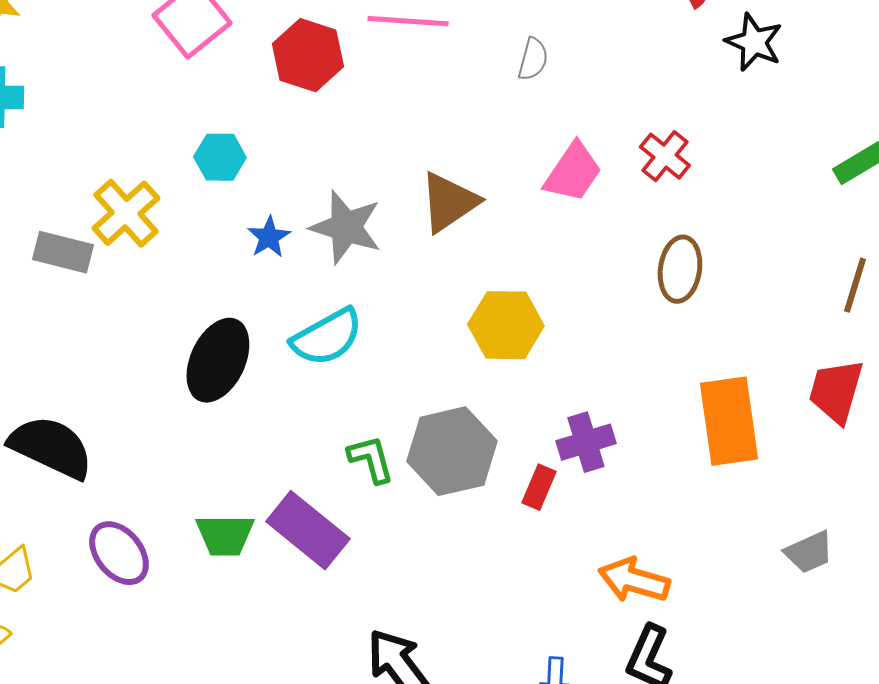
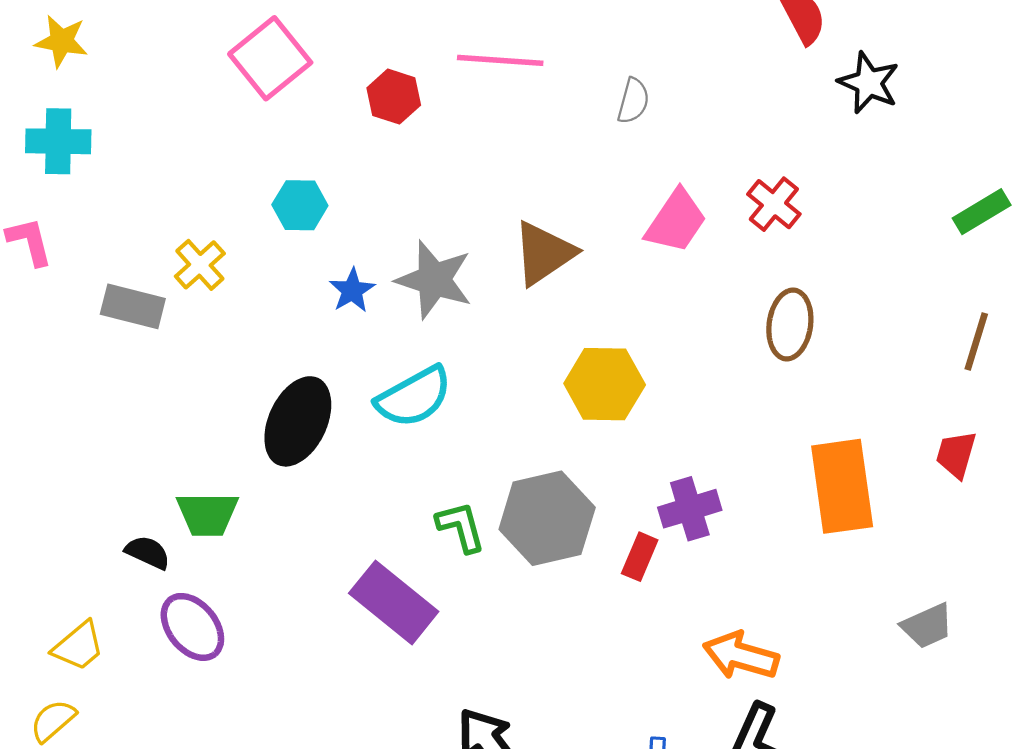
red hexagon: (308, 55) -> (394, 97), size x0.7
yellow cross: (126, 213) -> (200, 265), size x0.7
red trapezoid: (836, 391) -> (956, 454), size x0.7
black semicircle: (51, 447) -> (148, 552), moved, size x0.5
green trapezoid: (225, 535) -> (207, 514), moved

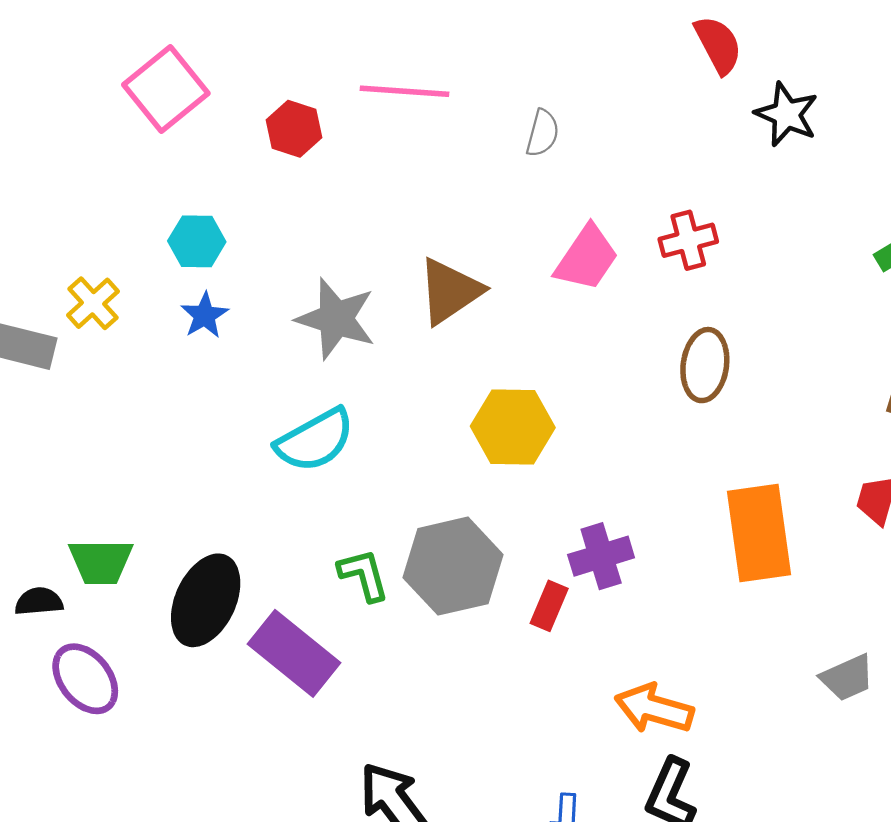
red cross: (774, 204) -> (688, 240), turned 36
blue star: (352, 290) -> (205, 315), moved
black ellipse: (298, 421) -> (206, 600), moved
black semicircle: (148, 552) -> (39, 601), turned -30

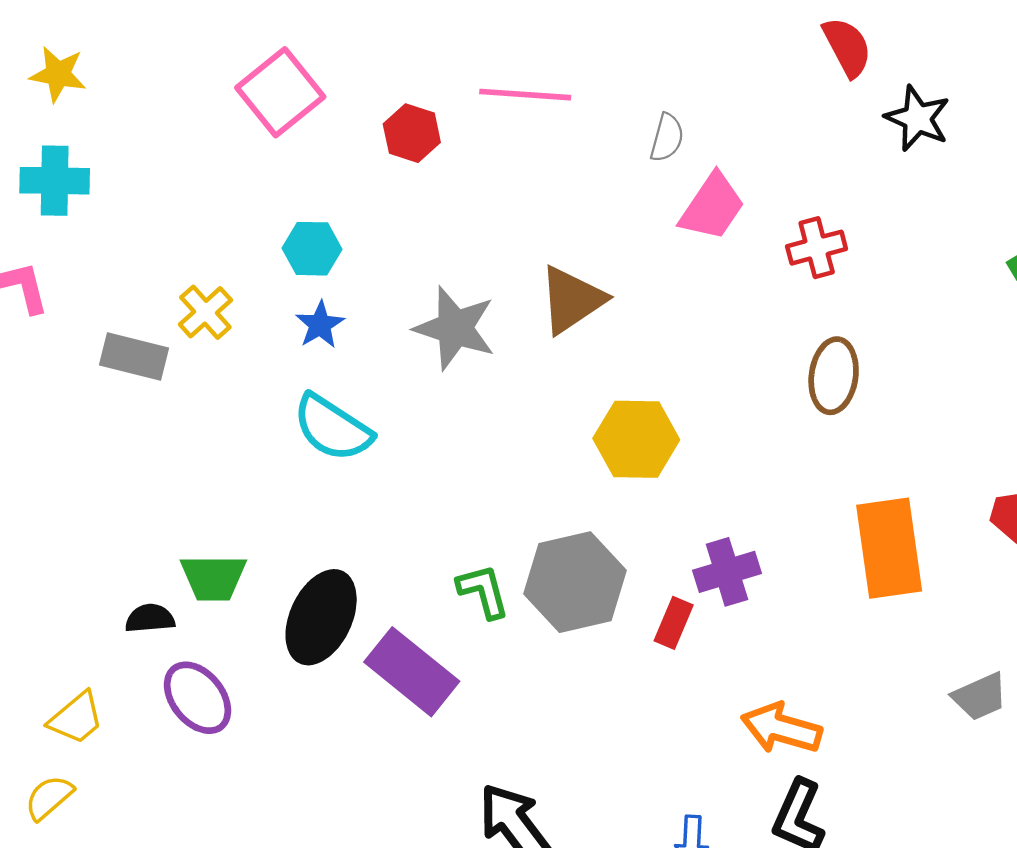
pink trapezoid: (587, 258) -> (712, 207), moved
cyan semicircle: (315, 440) -> (332, 428), moved, turned 62

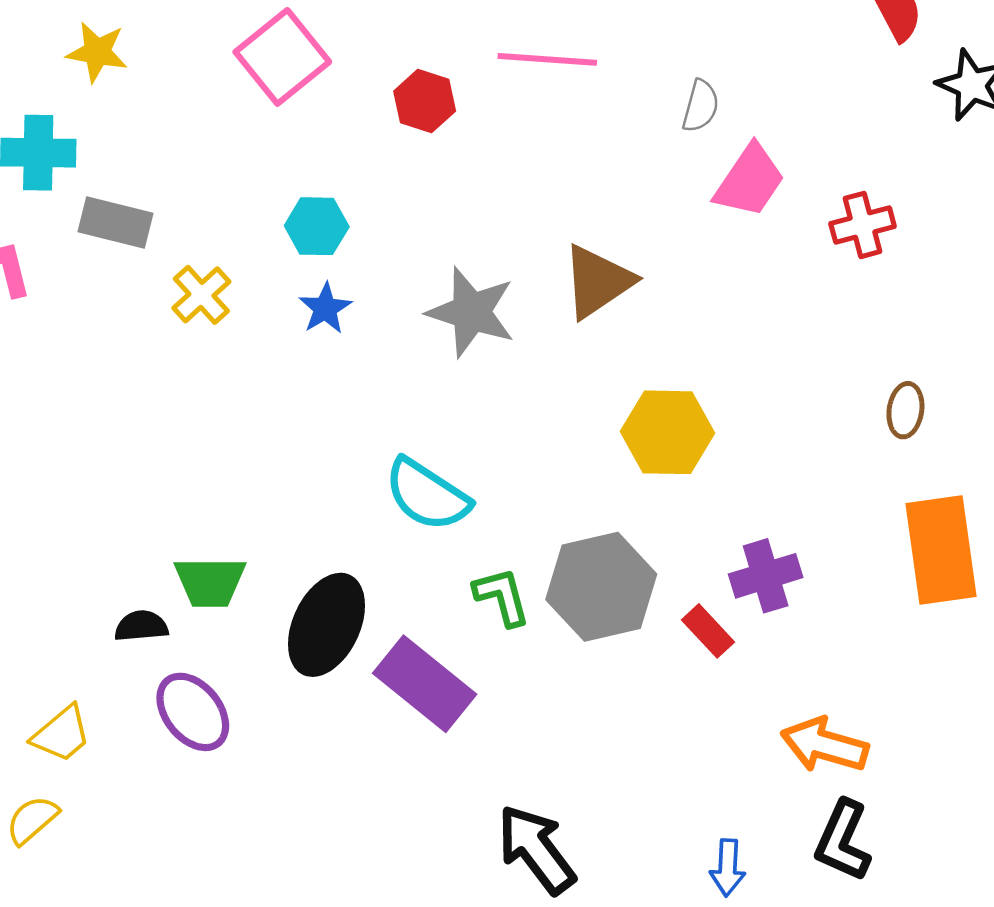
yellow star: (58, 74) -> (97, 52), moved
gray rectangle: (134, 356) -> (116, 223), moved
brown ellipse: (834, 376) -> (905, 410), moved, size x0.7
cyan semicircle: (332, 428) -> (427, 495), moved
red rectangle: (674, 623) -> (708, 631), turned -66

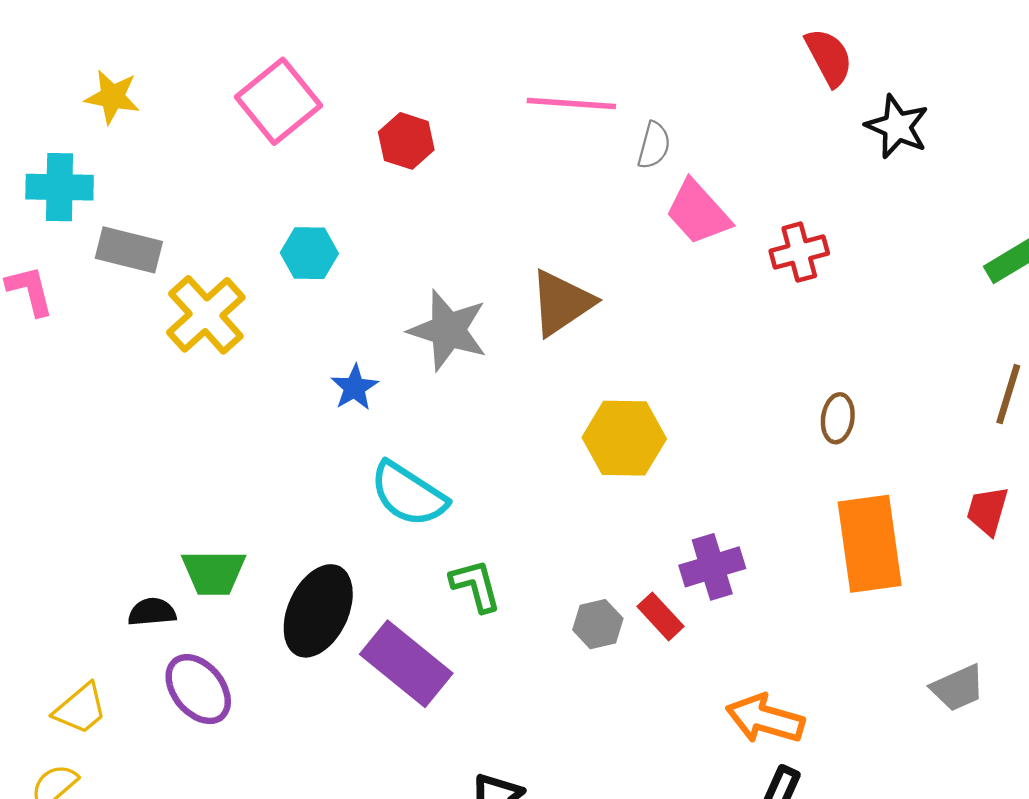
pink line: (547, 59) -> (571, 103), moved
pink trapezoid: (750, 181) -> (698, 212), turned 104
yellow cross: (201, 295) -> (206, 315), size x1.5
blue star: (325, 308) -> (355, 387), moved
gray hexagon: (601, 587) -> (598, 624), moved, size x0.5

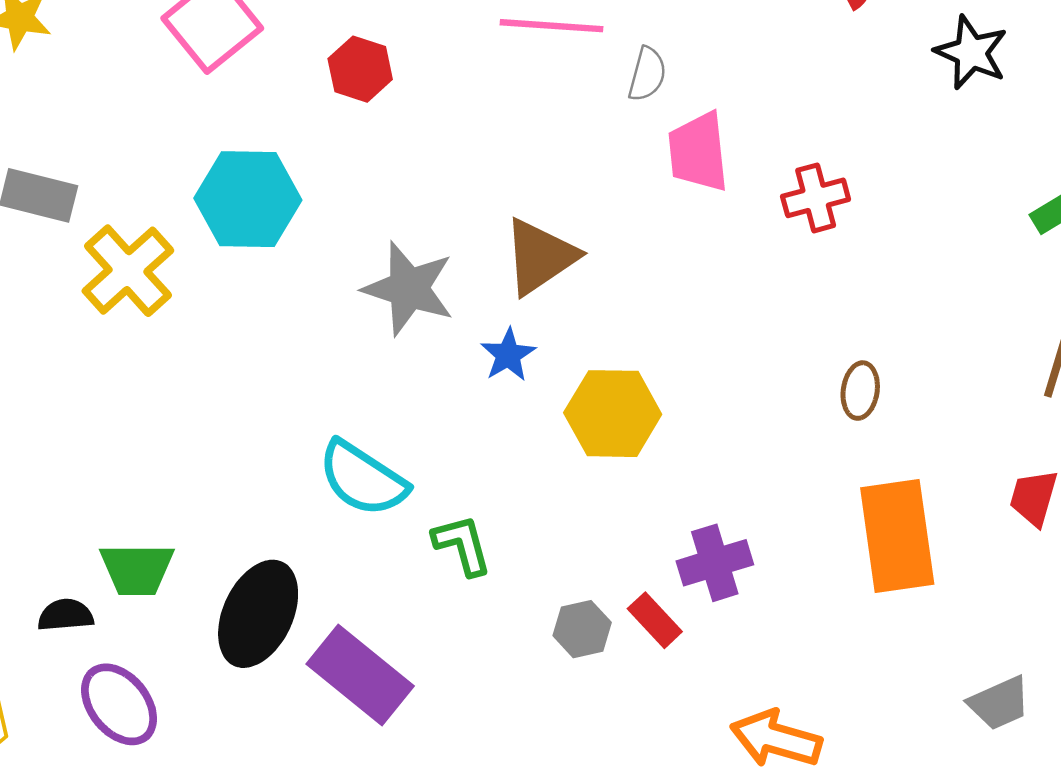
black star: (897, 127) -> (971, 52), moved
pink trapezoid: (698, 212) -> (698, 152), turned 36
cyan hexagon: (309, 253) -> (248, 199), size x1.6
blue star: (355, 387) -> (508, 355), moved
green L-shape: (476, 586) -> (462, 545), moved

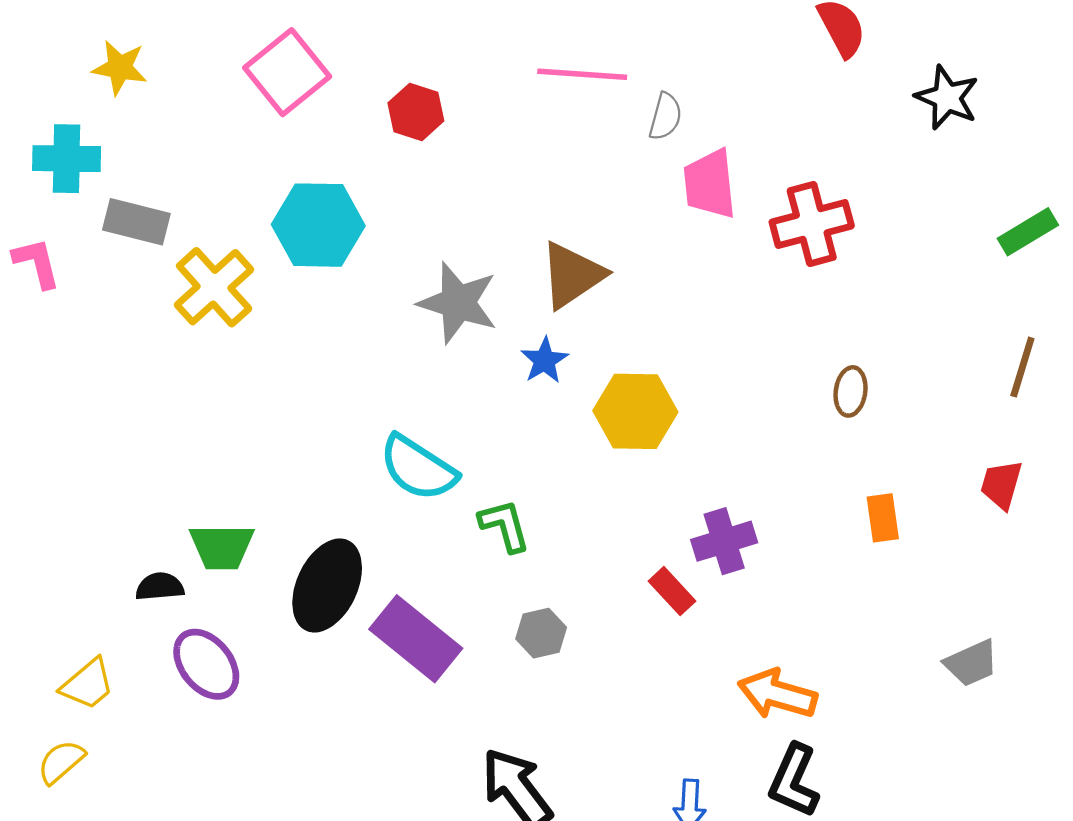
red cross: (816, 198) -> (812, 224), size x1.4
orange rectangle: (897, 536) -> (883, 518), size x0.5
gray hexagon: (582, 629) -> (541, 633), moved

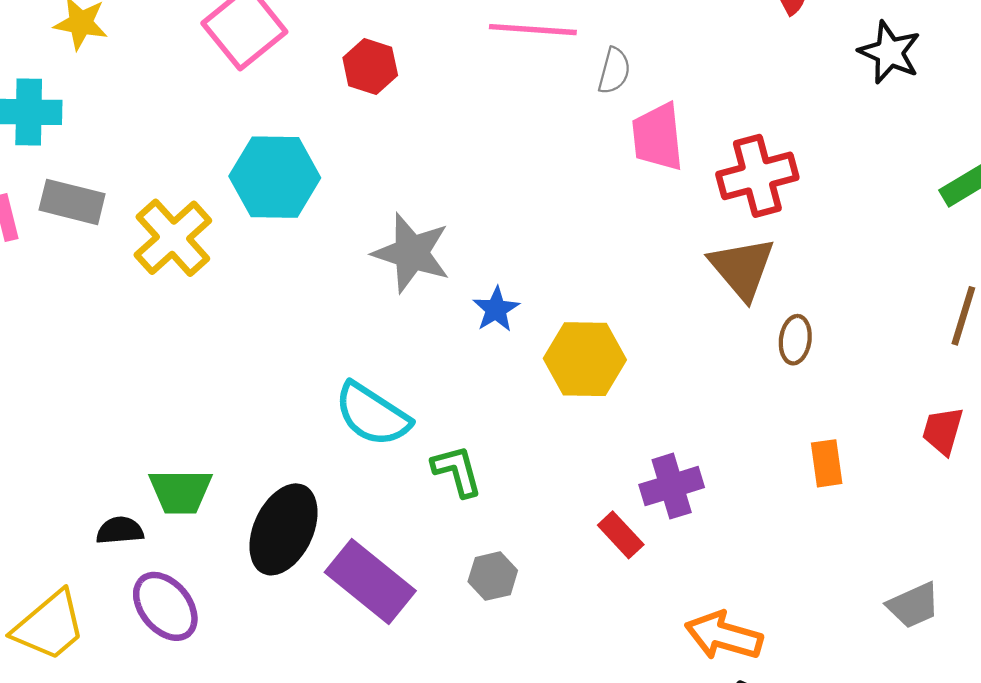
gray rectangle: (136, 222) -> (72, 202), moved
brown triangle: (572, 275) -> (742, 268), moved, turned -36
yellow trapezoid: (88, 684) -> (49, 626), size x1.4

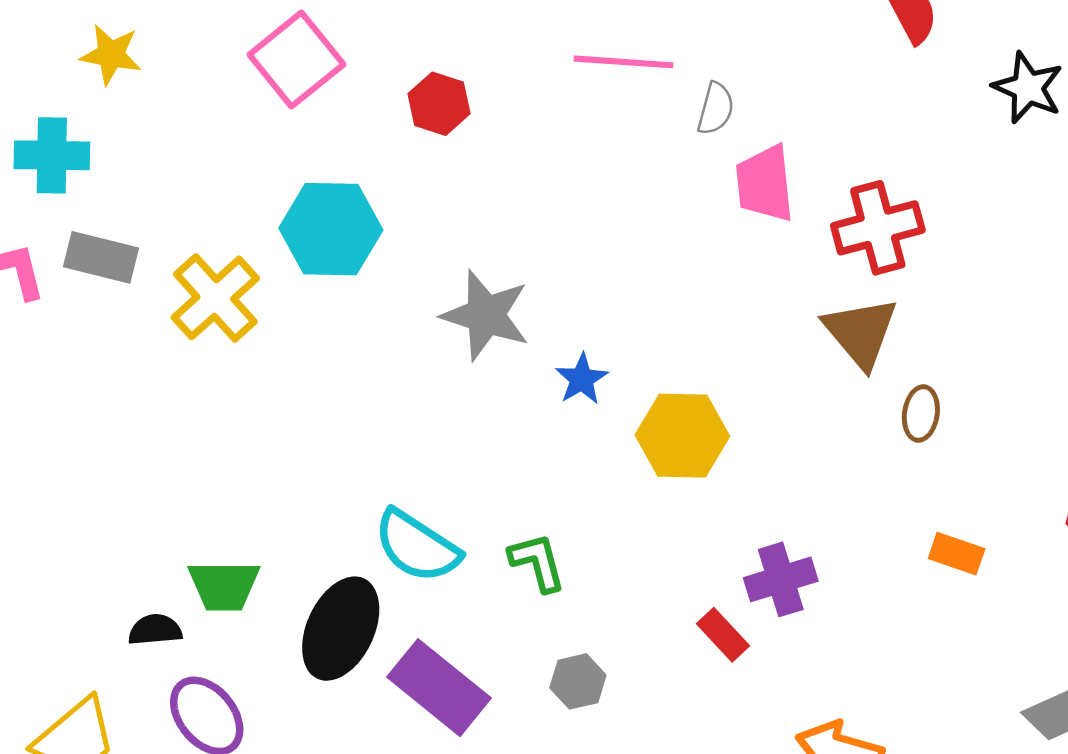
cyan semicircle: (372, 414) -> (417, 546), moved
orange rectangle: (827, 463) -> (957, 554), turned -63

